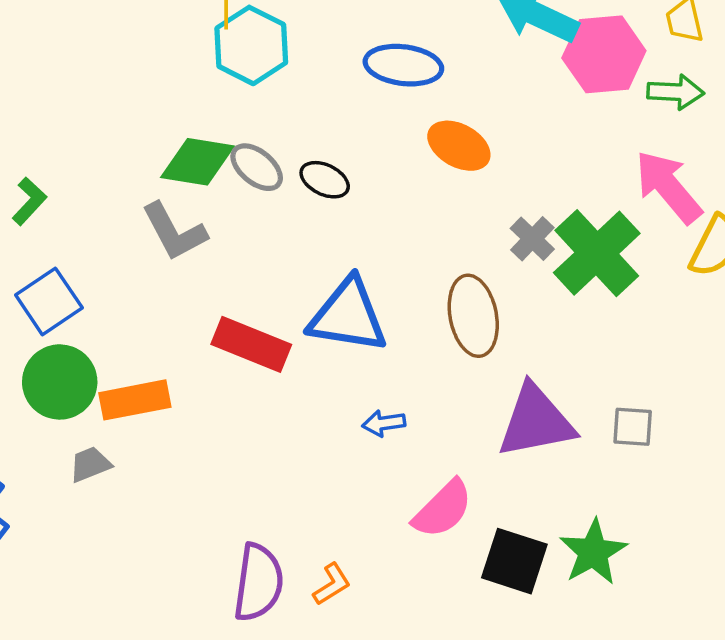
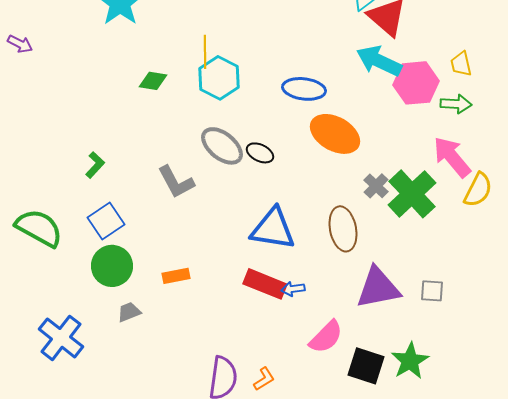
orange ellipse: (459, 146) -> (335, 134), size x1.4
green diamond: (198, 162) -> (153, 81), moved, size x0.7
gray ellipse: (257, 167) -> (222, 146), size x1.4
red rectangle: (251, 344) -> (265, 284), moved
orange rectangle: (135, 400) -> (176, 276), moved, size x0.7

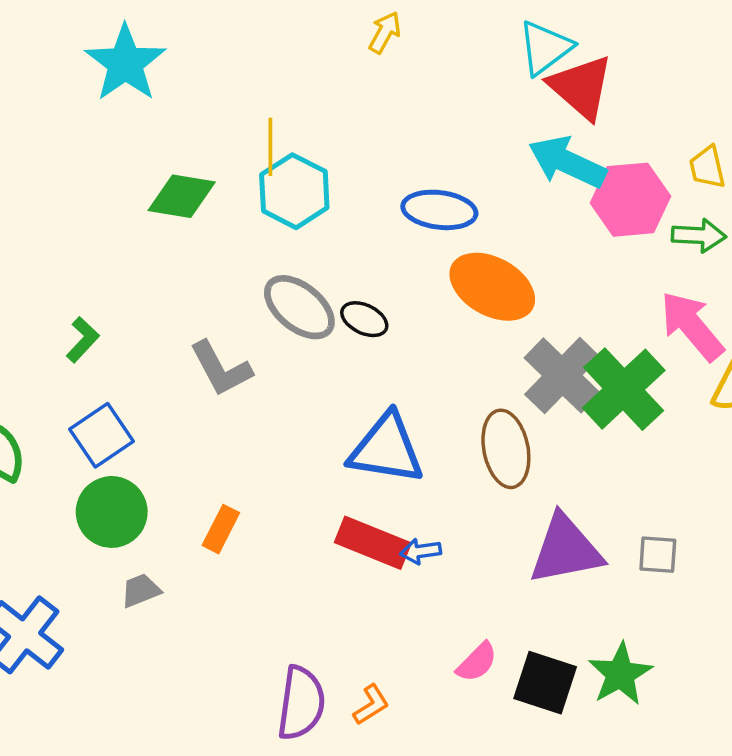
green diamond: (153, 81) -> (182, 196), size x1.4
gray cross: (376, 186) -> (562, 375), size x1.8
orange rectangle: (176, 276) -> (221, 529), turned -52
pink semicircle: (326, 337) -> (477, 662), moved, size x0.7

